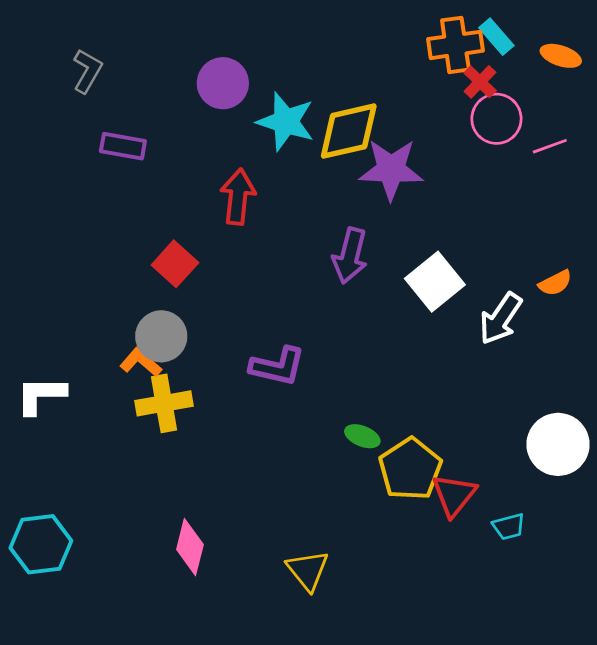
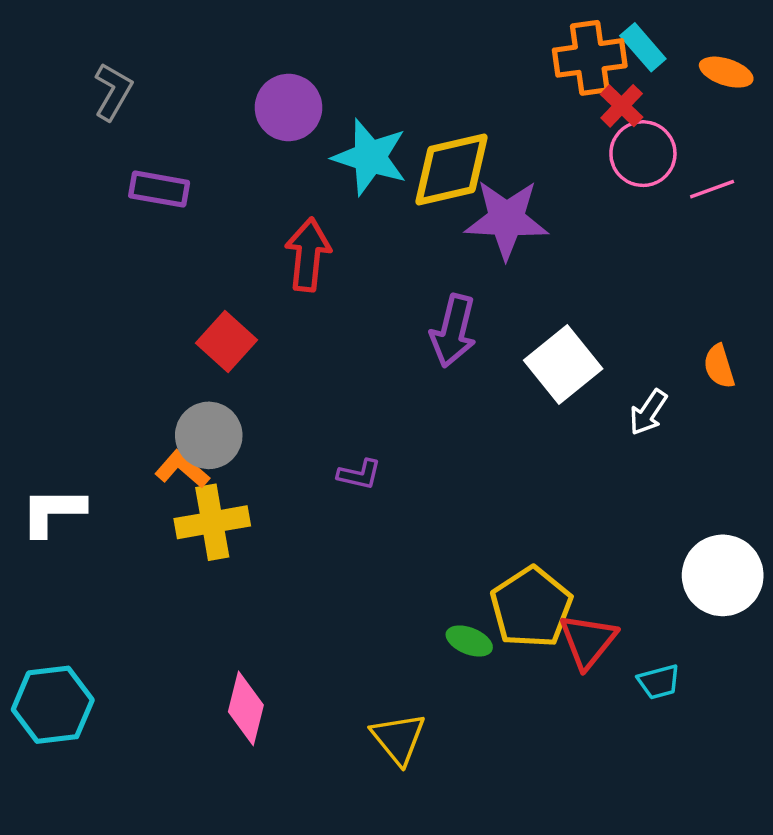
orange semicircle: (555, 283) -> (719, 366), turned 100
white arrow: (501, 319) -> (648, 412), size x0.7
purple L-shape: (278, 366) -> (359, 474), size x0.6
green ellipse: (362, 436) -> (469, 641), moved

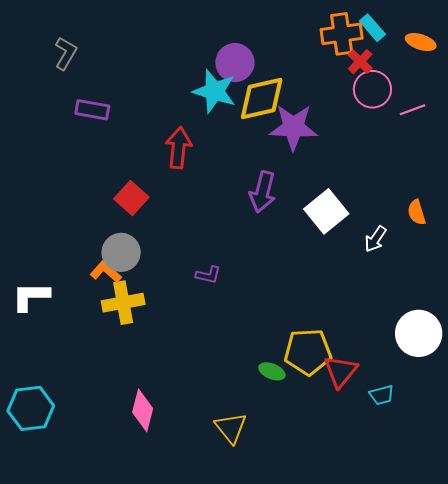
purple circle: (288, 108) -> (235, 63), moved
yellow pentagon: (531, 607) -> (308, 352), turned 30

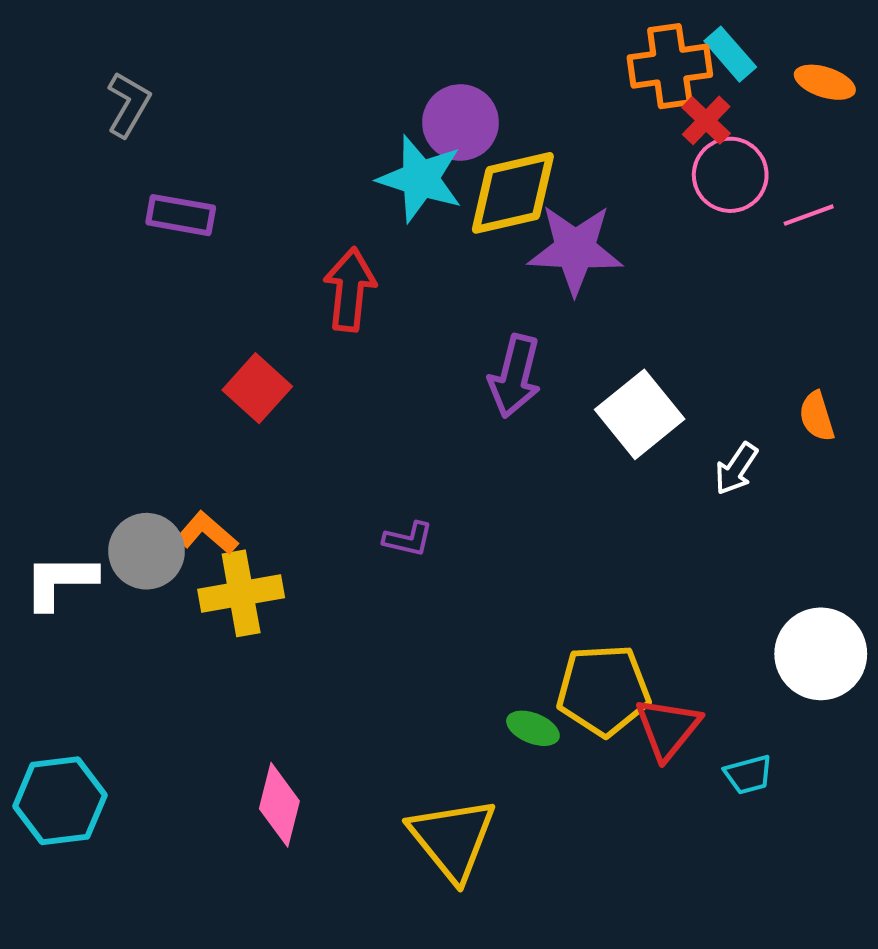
gray circle: (121, 252) -> (147, 551), moved
yellow triangle: (231, 428) -> (452, 839), size x1.4

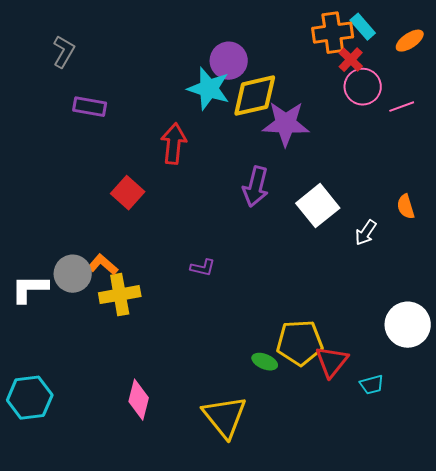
orange ellipse: (825, 82) -> (410, 41), turned -52

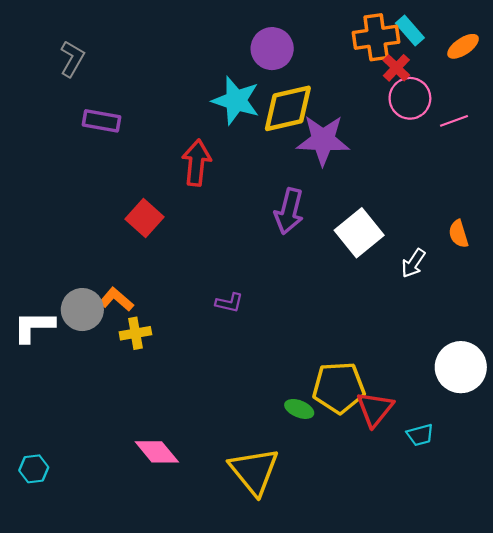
purple circle: (229, 61) -> (272, 49), moved
yellow cross: (120, 295) -> (135, 333), size x0.7
cyan hexagon: (30, 398) -> (34, 469), moved, size x0.6
pink diamond: (139, 400) -> (157, 452), turned -54

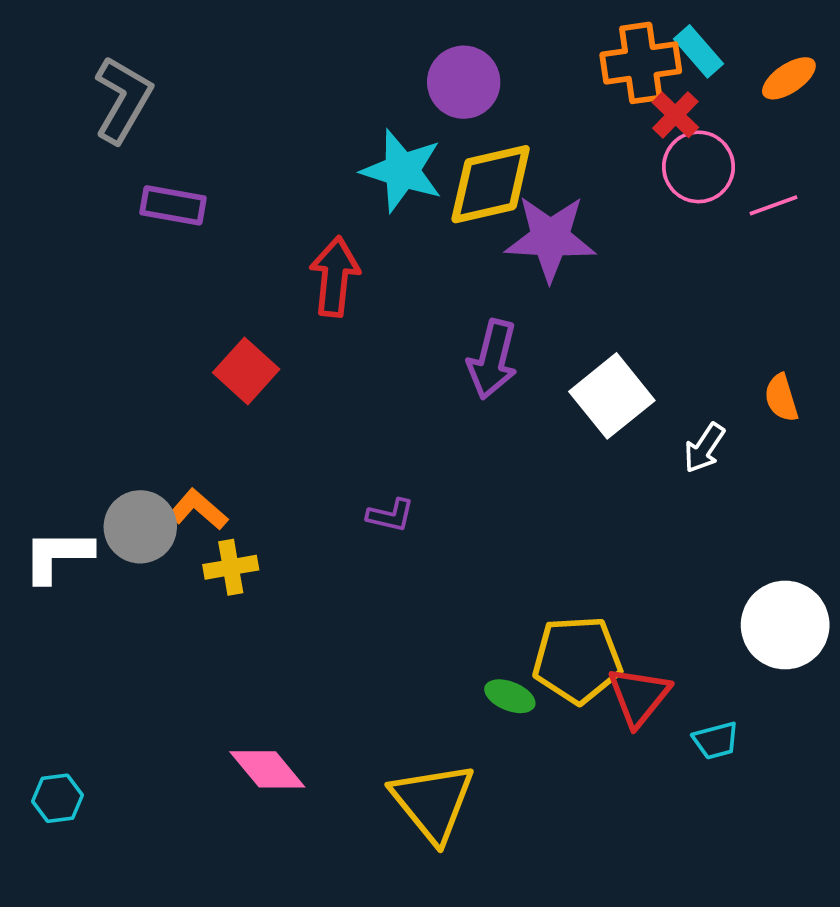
gray L-shape: (72, 59) -> (123, 100), size x1.4

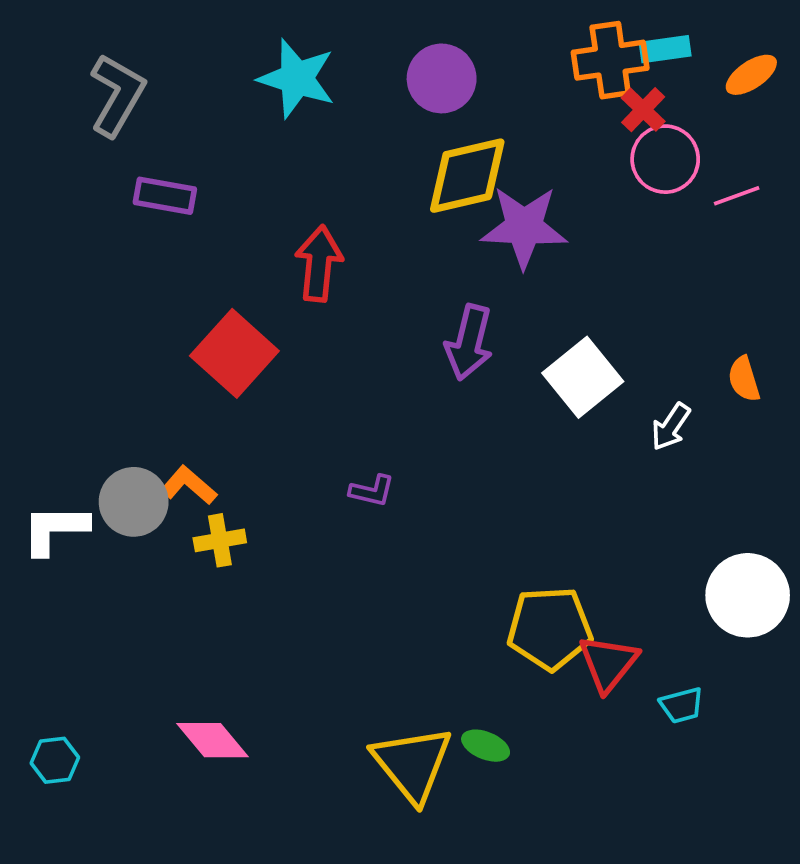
cyan rectangle: (698, 51) -> (665, 49), turned -57
cyan star: (402, 171) -> (297, 78), moved
red square: (246, 371) -> (234, 353), size x1.4
green ellipse: (510, 696) -> (486, 746), moved
pink diamond: (267, 769) -> (212, 740), moved

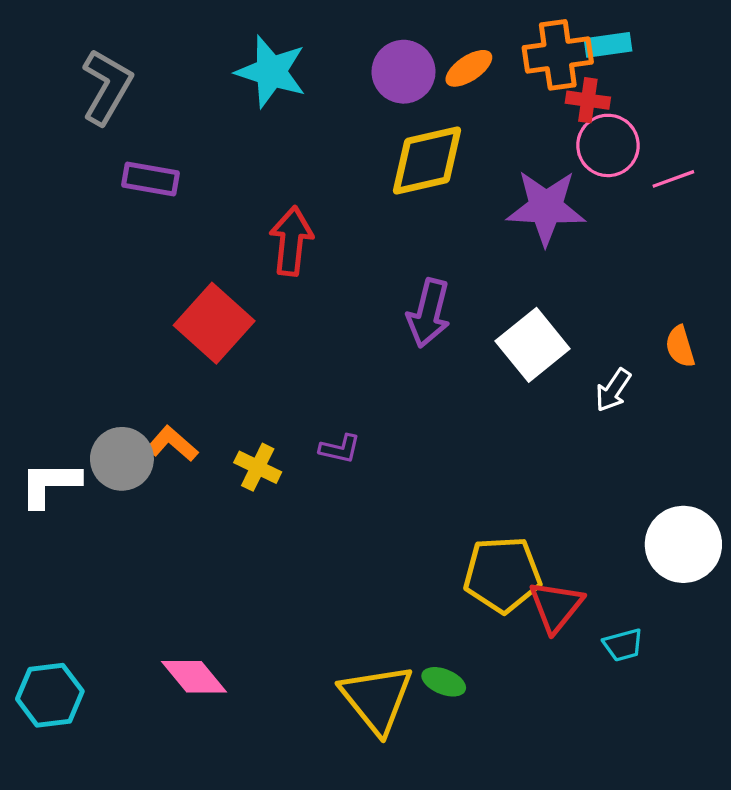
orange ellipse: (751, 75) -> (469, 68), moved
red cross: (643, 110) -> (588, 100), turned -36
purple star: (524, 227) -> (546, 207), moved
yellow cross: (220, 540) -> (258, 467), moved, turned 36
cyan hexagon: (55, 760) -> (50, 695), size x1.5

